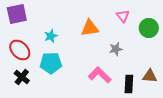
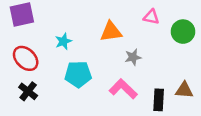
pink triangle: (123, 16) -> (151, 17), turned -40
gray star: (116, 49) -> (133, 57), moved
cyan pentagon: (51, 63) -> (78, 74), moved

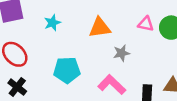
pink triangle: (151, 17) -> (146, 24), moved
cyan star: (63, 41) -> (52, 23), moved

